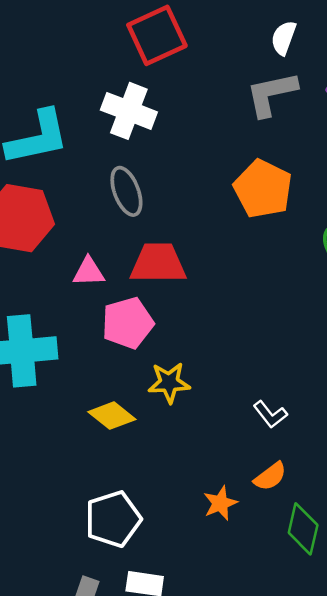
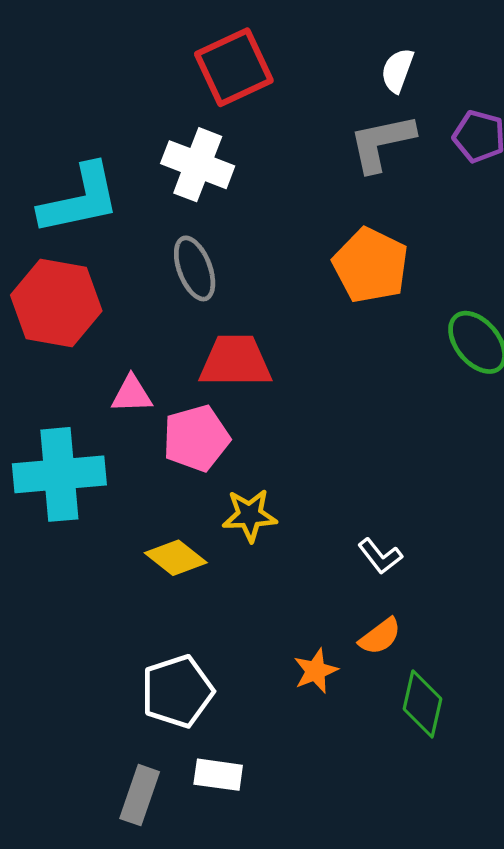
pink triangle: (89, 272) -> (132, 394), moved

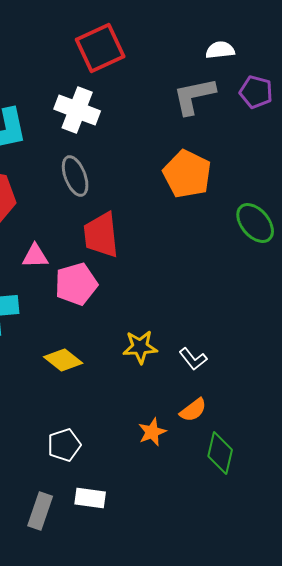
white semicircle: (397, 70) -> (220, 50), moved, turned 64
red trapezoid: (235, 361) -> (101, 235), turned -96
yellow star: (250, 515) -> (140, 347), moved
white pentagon: (177, 691) -> (64, 445), size x0.7

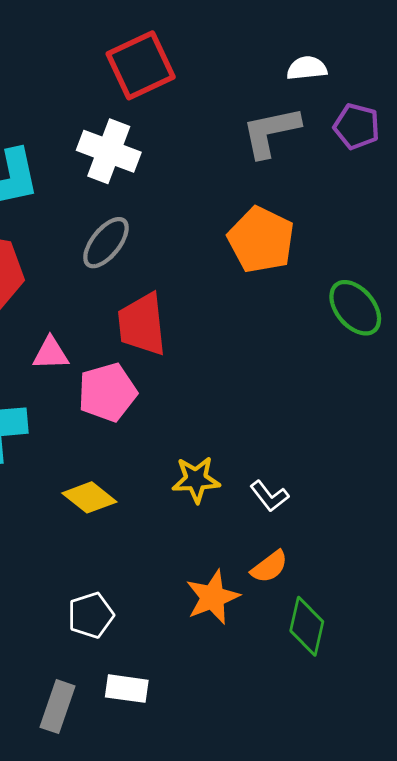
gray ellipse: (75, 176) -> (106, 243), turned 60
orange star: (152, 432) -> (213, 597), size x1.4

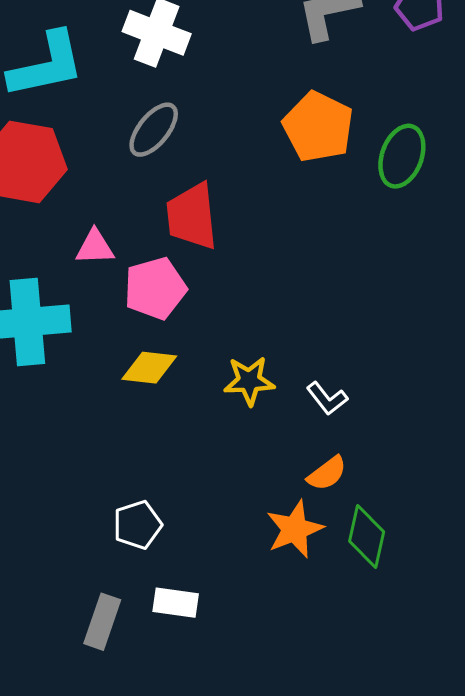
green ellipse: (355, 308) -> (402, 156), moved, turned 60
yellow diamond: (89, 497) -> (149, 368), moved, turned -32
orange star: (213, 597) -> (295, 529), moved

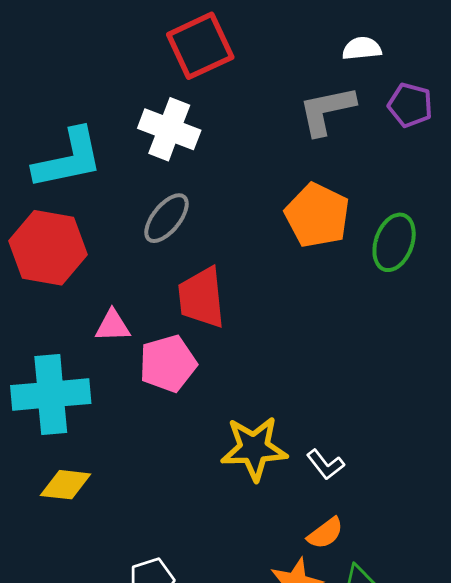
yellow diamond: (149, 368) -> (66, 485), moved
yellow star: (249, 381) -> (254, 448), size x1.4

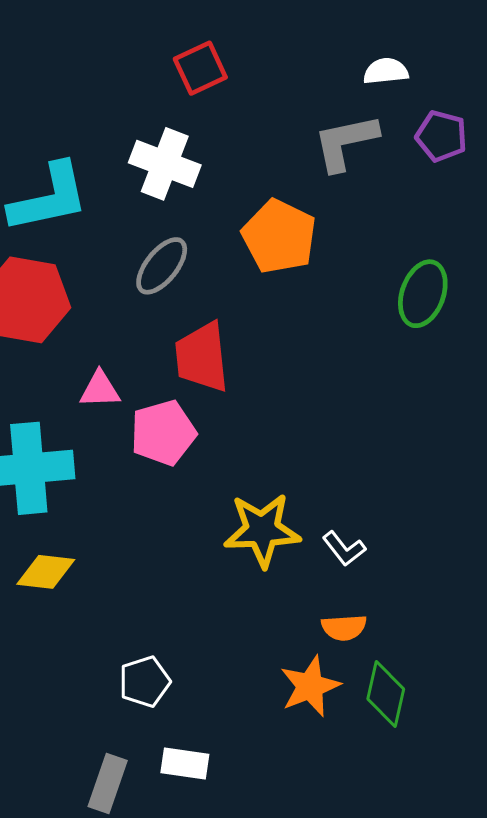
red square: (200, 46) -> (200, 68), size x0.7
orange pentagon: (317, 215) -> (279, 237), moved
orange semicircle: (325, 533) -> (344, 628), turned 33

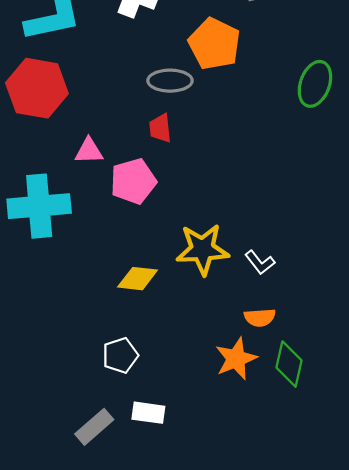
gray ellipse: (162, 266) -> (170, 81), moved, turned 51
red trapezoid: (202, 357) -> (160, 128), size x0.6
yellow diamond: (46, 572) -> (138, 279), moved
gray rectangle: (108, 784) -> (94, 427), turned 30

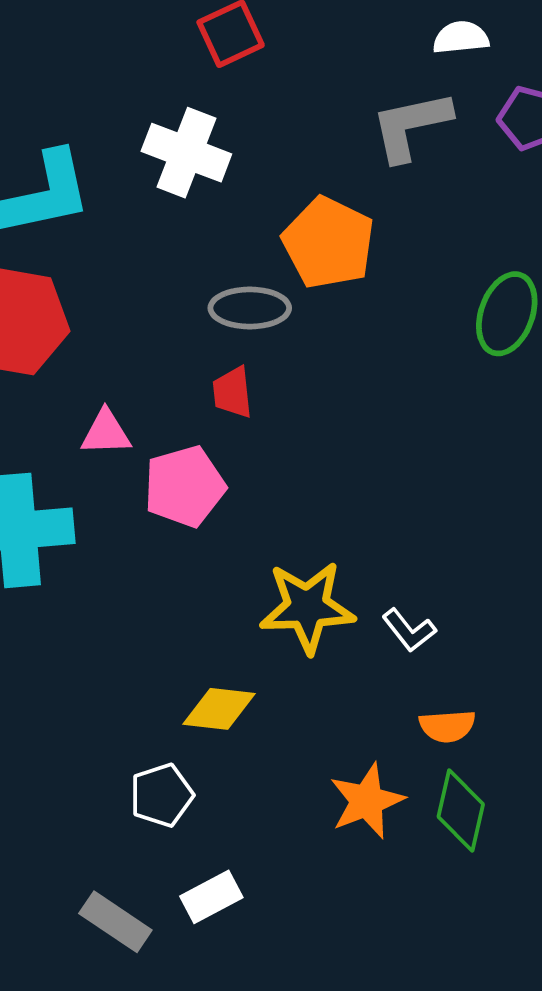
yellow diamond: (138, 279) -> (219, 709), moved
orange semicircle: (260, 318) -> (447, 726), moved
white rectangle: (148, 413) -> (211, 897), turned -36
gray rectangle: (94, 427) -> (115, 922), turned 75

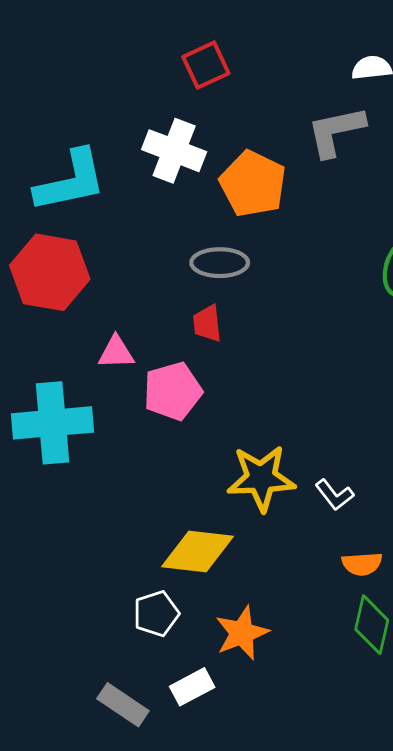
orange pentagon: (328, 243) -> (253, 184), moved
yellow diamond: (219, 709) -> (198, 551), size x1.4
orange star: (367, 801) -> (242, 633), moved

